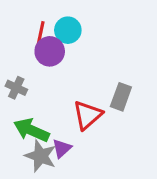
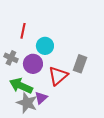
cyan circle: (68, 30) -> (45, 46), moved
red line: (41, 33) -> (23, 31), moved
purple circle: (50, 51) -> (33, 64), moved

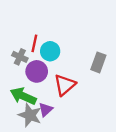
red line: (23, 31) -> (34, 43), moved
gray cross: (11, 58) -> (20, 57), moved
gray rectangle: (80, 64) -> (98, 62), moved

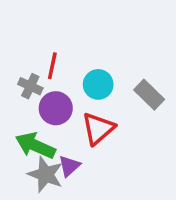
cyan circle: (50, 51) -> (98, 84), moved
gray rectangle: (98, 62) -> (149, 95), turned -66

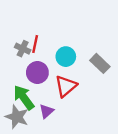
gray cross: (30, 86) -> (23, 49), moved
green arrow: (35, 146) -> (24, 98), turned 30
gray star: (46, 174) -> (17, 117), moved

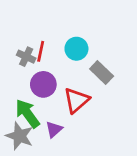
cyan circle: (66, 57) -> (76, 49), moved
gray rectangle: (100, 63) -> (102, 72), moved

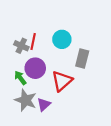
gray rectangle: (102, 72) -> (82, 59), turned 60
green arrow: (27, 114) -> (20, 78), moved, size x0.6
gray star: (20, 136) -> (26, 100), moved

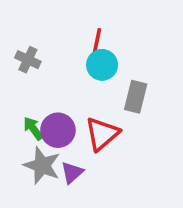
red line: (33, 41) -> (97, 42), moved
gray cross: (21, 46) -> (28, 60), moved
purple circle: (35, 68) -> (58, 130), moved

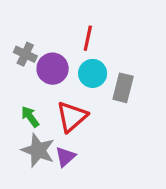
cyan circle: (102, 65) -> (93, 73), moved
purple circle: (58, 130) -> (53, 69), moved
red triangle: (102, 134) -> (72, 117), moved

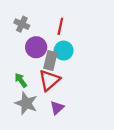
gray cross: (25, 54) -> (22, 24), moved
gray rectangle: (123, 88) -> (50, 60), moved
purple triangle: (65, 157) -> (57, 108), moved

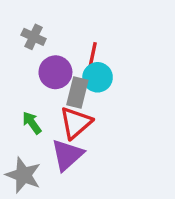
red line: (60, 26) -> (93, 55), moved
gray star: (26, 103) -> (23, 175), moved
purple triangle: (57, 108) -> (67, 155), moved, size x1.5

